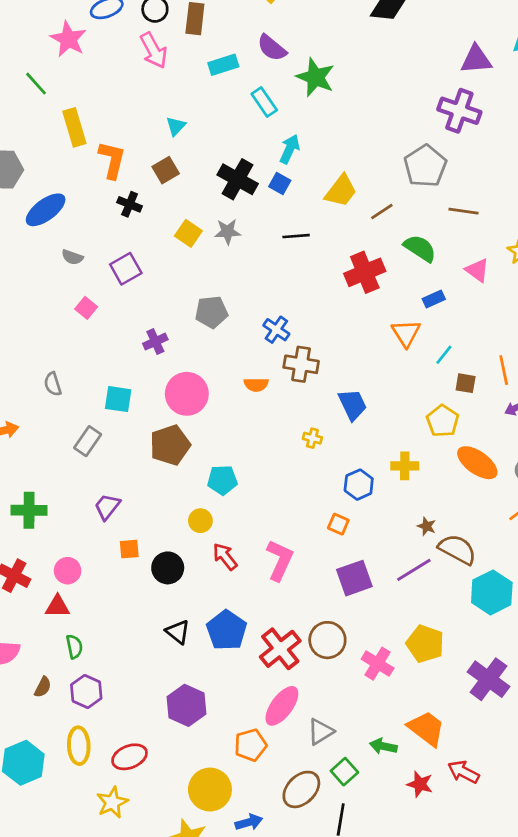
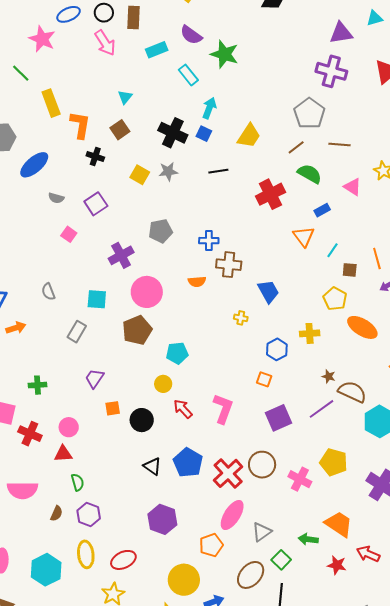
brown line: (382, 211) -> (296, 147), moved
blue cross: (276, 330) -> (209, 241), turned -30
purple cross: (155, 342) -> (121, 255), size x1.4
green cross: (29, 510) -> (38, 385), size x0.7

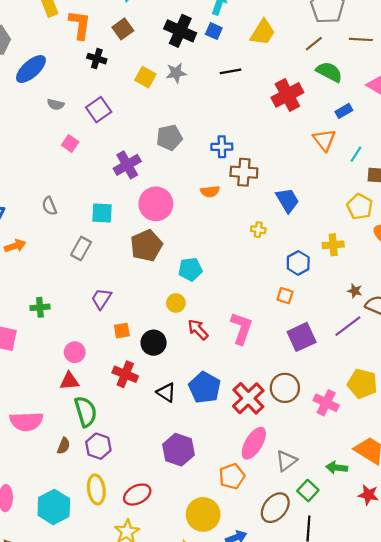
red cross: (30, 434) -> (125, 374), moved
green semicircle: (78, 482) -> (86, 412), size x1.6

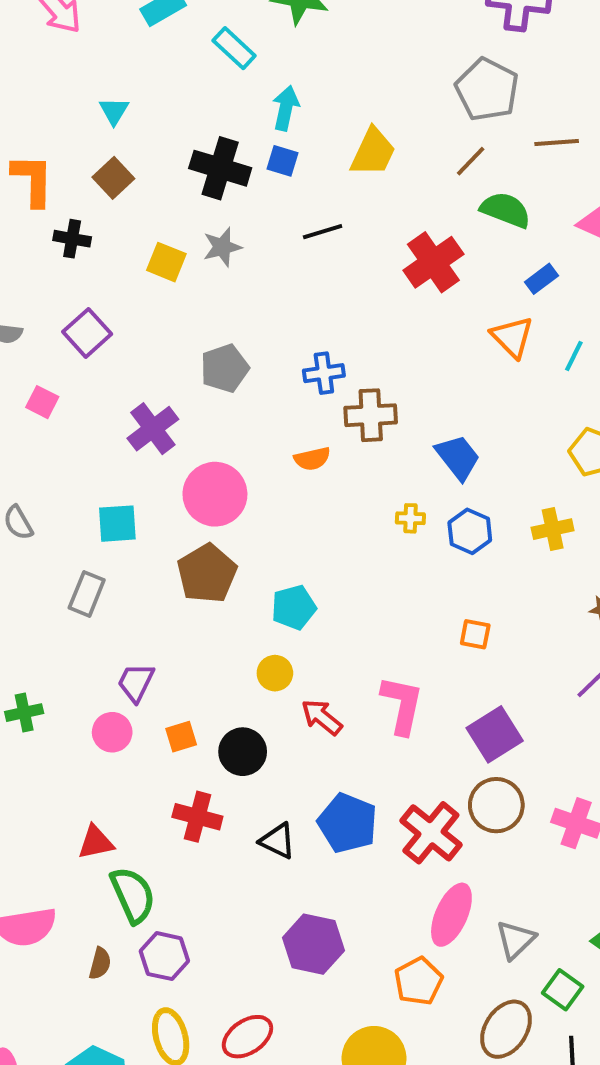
blue hexagon: (298, 263) -> (470, 531), moved
purple square: (302, 337) -> (495, 734), moved
pink circle: (75, 352) -> (112, 732), moved

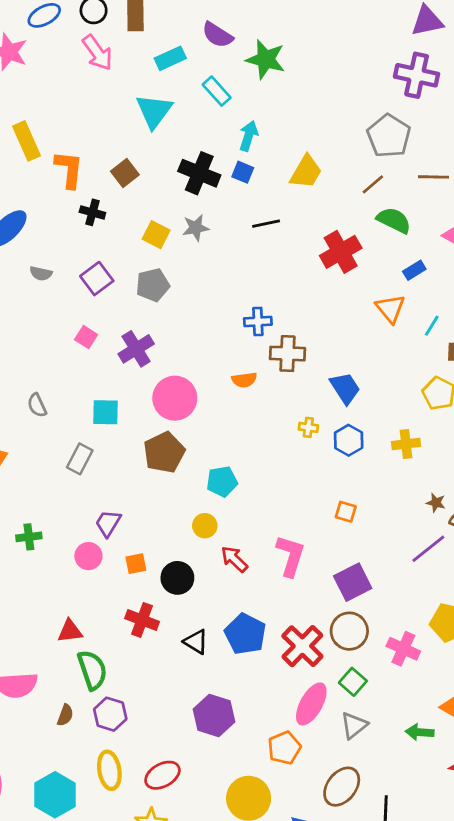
cyan triangle: (114, 111) -> (154, 111), moved, size x1.8
gray pentagon: (225, 368) -> (153, 285), moved
pink square: (42, 402) -> (86, 337), moved
green square: (563, 990) -> (353, 682), moved

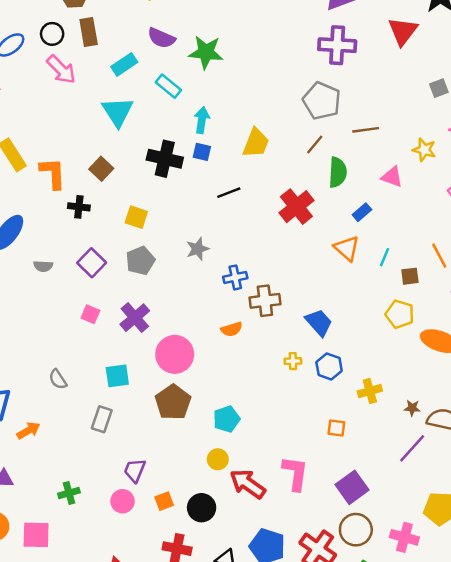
green semicircle: (394, 220) -> (338, 172), turned 76
gray star: (196, 228) -> (198, 249), moved
yellow cross: (406, 444) -> (370, 391), moved
red arrow: (234, 559) -> (248, 484), size x1.4

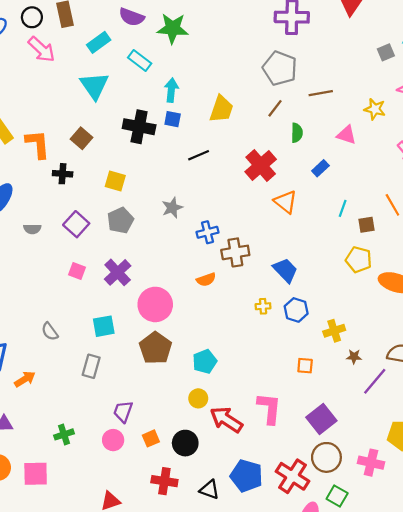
green semicircle: (338, 172) -> (297, 133), size x0.7
orange triangle: (347, 248) -> (286, 202), moved
brown star: (412, 408) -> (354, 357), moved

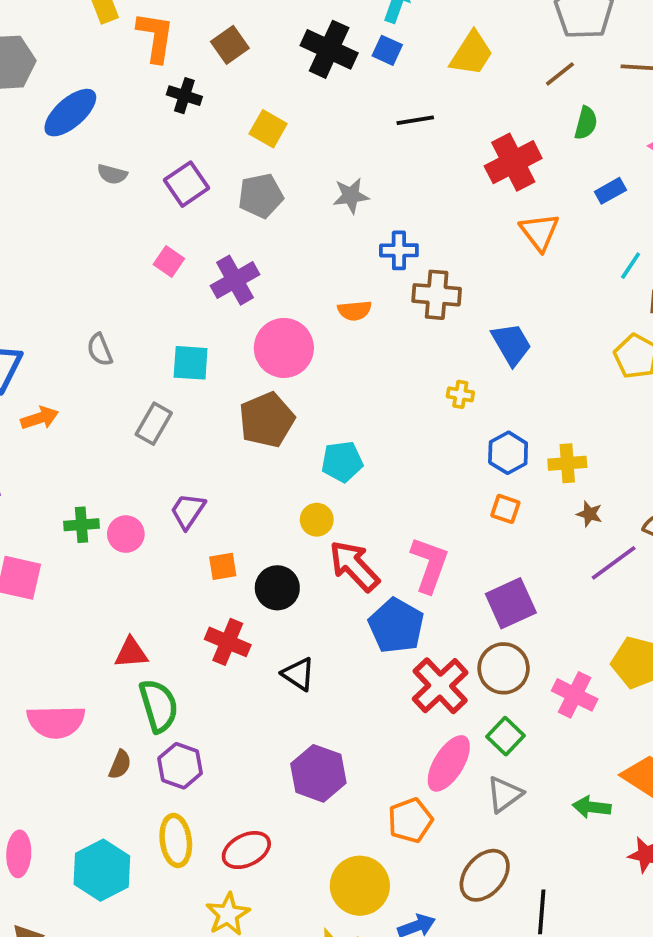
orange semicircle: (206, 280) -> (355, 311), moved
blue hexagon: (296, 310) -> (508, 453), moved
pink circle: (113, 440) -> (126, 534), moved
blue pentagon: (246, 476) -> (396, 626), moved

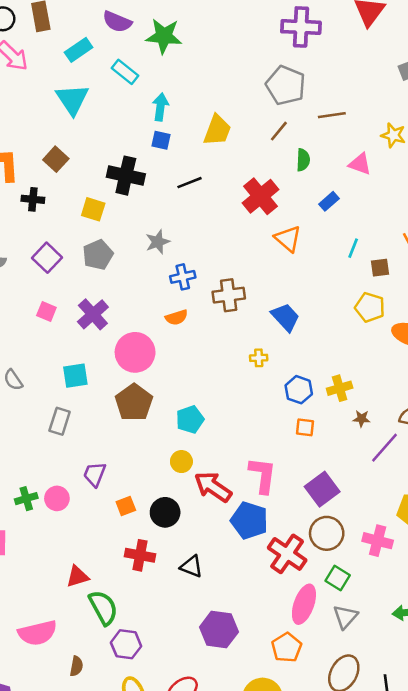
black cross: (329, 49) -> (126, 176), moved
blue cross: (399, 250) -> (183, 277), moved
brown semicircle: (120, 765) -> (76, 666), moved

